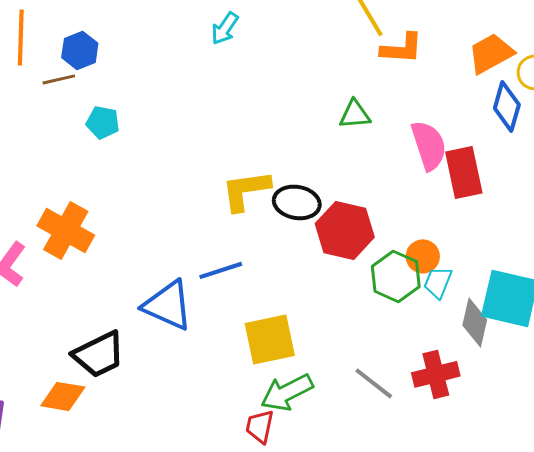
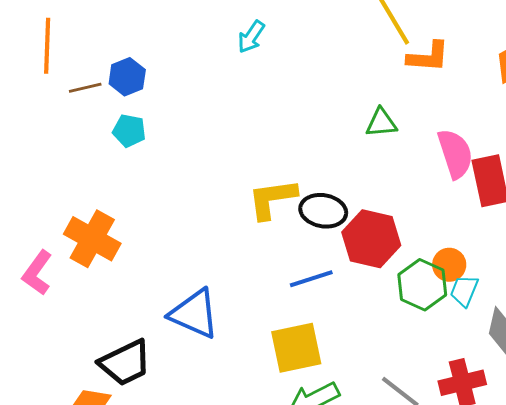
blue hexagon: (80, 50) -> (127, 77), moved
blue line: (221, 270) -> (311, 279), moved

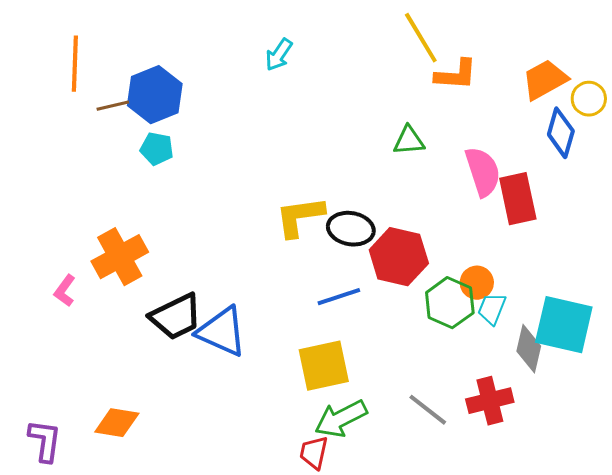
blue hexagon: (127, 77) -> (155, 95), size x1.5
orange cross: (92, 239) -> (120, 257), turned 32
pink L-shape: (37, 273) -> (65, 291), size x0.7
black trapezoid: (125, 363) -> (176, 317), moved

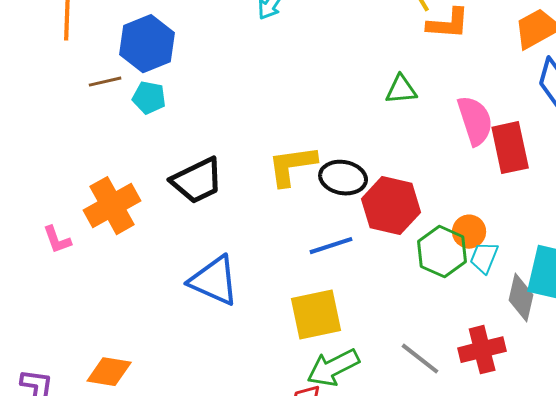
brown line: (113, 106) -> (105, 82), moved
pink L-shape: (65, 291) -> (57, 240), turned -56
black trapezoid: (176, 317) -> (197, 181), moved

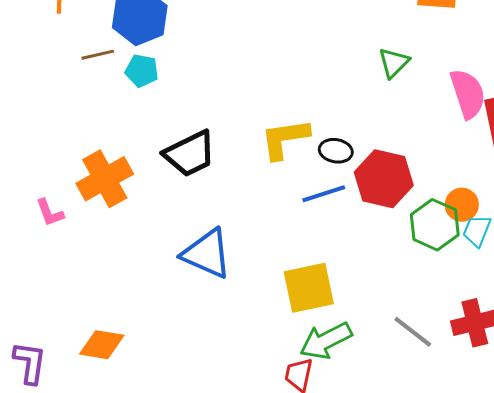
green triangle: (401, 90) -> (394, 63), turned -40
black ellipse: (343, 178) -> (336, 151), size x0.7
blue line: (331, 246) -> (324, 194), moved

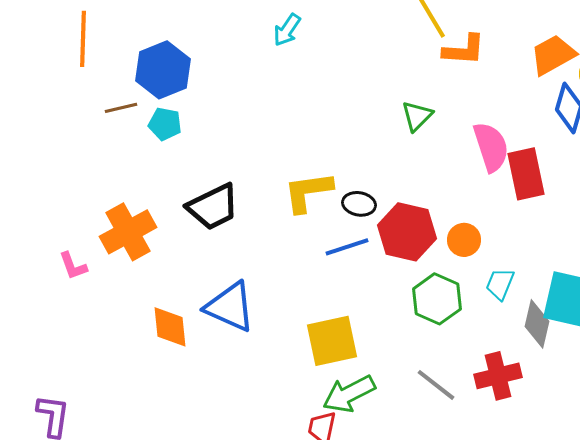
orange circle: (462, 205) -> (464, 240), moved
green hexagon: (435, 225) -> (437, 299), moved
orange diamond: (102, 345) -> (170, 327), moved, turned 75

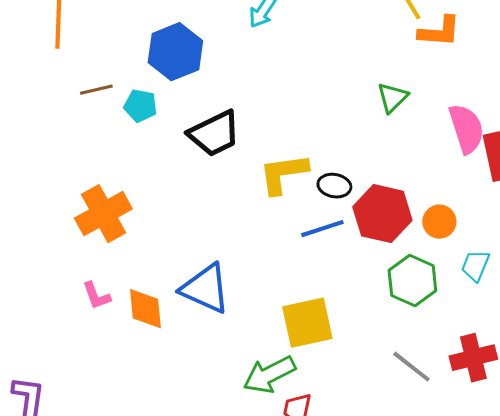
blue hexagon: (163, 70) -> (175, 52), moved
black trapezoid: (213, 207) -> (214, 134), moved
pink L-shape: (73, 266) -> (96, 296), moved
green arrow: (349, 394) -> (269, 375), moved

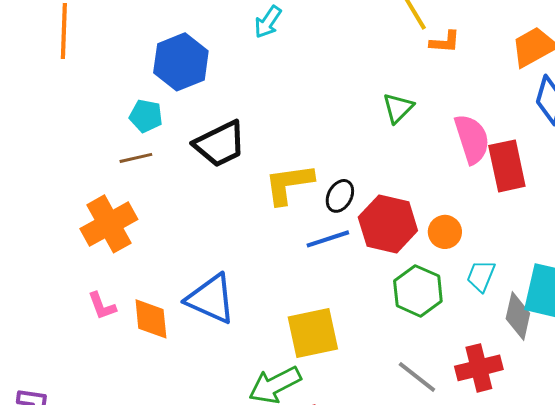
orange L-shape: (439, 32) -> (445, 42), size x0.7
brown line: (96, 90) -> (136, 158), moved
black ellipse: (334, 186) -> (340, 196), turned -72

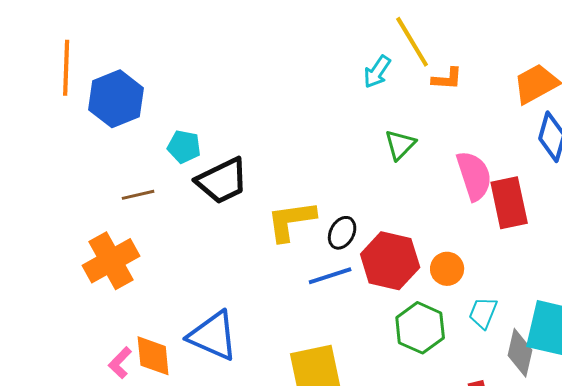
cyan arrow: (268, 22) -> (377, 72), moved
blue hexagon: (181, 62) -> (116, 99), moved
cyan pentagon: (146, 116) -> (184, 147), moved
pink L-shape: (102, 306) -> (120, 363), moved, turned 64

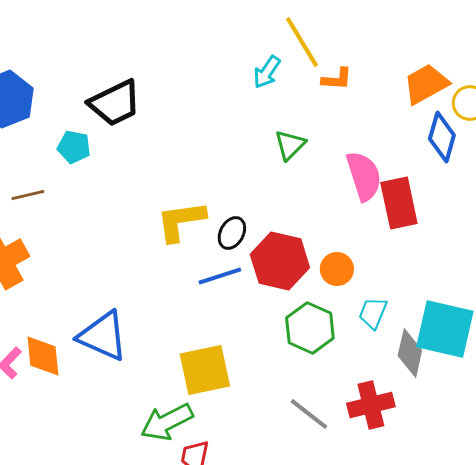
black trapezoid: (222, 181) -> (115, 103), moved

